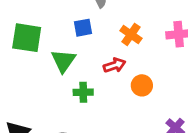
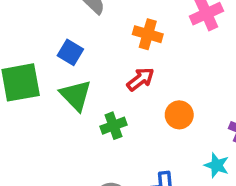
blue square: (83, 28) -> (70, 52), moved, turned -30
orange circle: (142, 85) -> (179, 115), moved

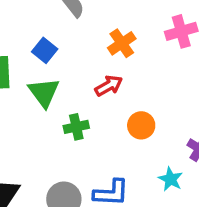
orange cross: (148, 34) -> (122, 43), turned 32

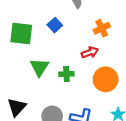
green triangle: (44, 92) -> (39, 67), moved
orange circle: (141, 125) -> (106, 79), size x1.5

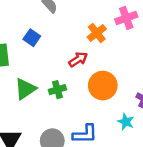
orange cross: (102, 28) -> (97, 33), moved
green triangle: (39, 67) -> (25, 89), turned 36

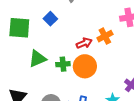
orange cross: (97, 33) -> (105, 36), moved
orange circle: (103, 86) -> (85, 66), moved

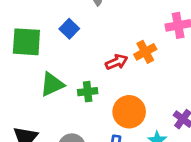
orange circle: (85, 66) -> (129, 112), moved

